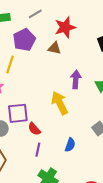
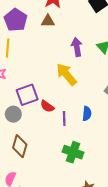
purple line: (38, 150) -> (64, 118), moved

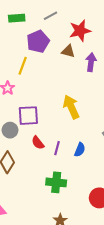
purple arrow: (77, 47) -> (91, 62), moved
red semicircle: (47, 106) -> (38, 143), moved
green cross: (73, 152) -> (56, 182), turned -30

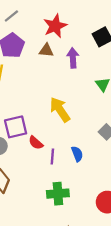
gray line: (50, 16) -> (11, 16), moved
red semicircle: (38, 143) -> (36, 143), moved
blue semicircle: (80, 150) -> (77, 154), turned -32

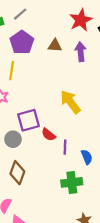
red star: (55, 26) -> (81, 20), moved
blue semicircle: (77, 154) -> (87, 157), moved

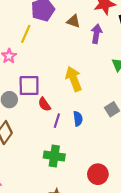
blue semicircle: (87, 157) -> (78, 119), moved

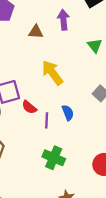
brown triangle: (74, 21) -> (36, 32), moved
green cross: (54, 156) -> (54, 158), turned 30

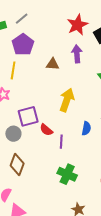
yellow arrow: (52, 73) -> (67, 100), turned 55
blue semicircle: (68, 113) -> (86, 128), moved, turned 32

